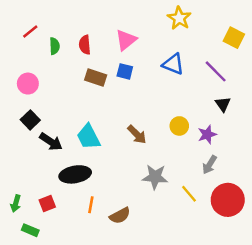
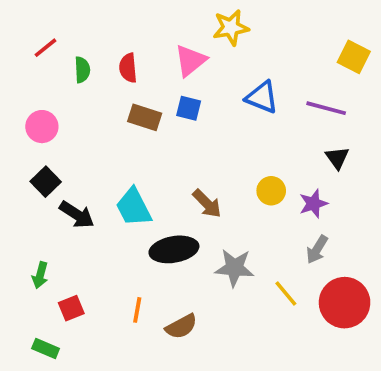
yellow star: (179, 18) -> (231, 28), moved, turned 30
purple line: (216, 71) -> (326, 108), turned -30
black ellipse: (75, 174) -> (174, 249), moved
green arrow: (16, 203) -> (40, 275), moved

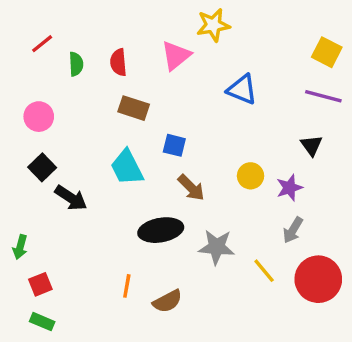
blue square: (189, 108) -> (174, 145), moved
purple line: (326, 108) -> (323, 96), moved
cyan trapezoid: (134, 207) -> (127, 167), moved
green arrow: (40, 275) -> (20, 247), moved
red square: (71, 308) -> (40, 284), moved

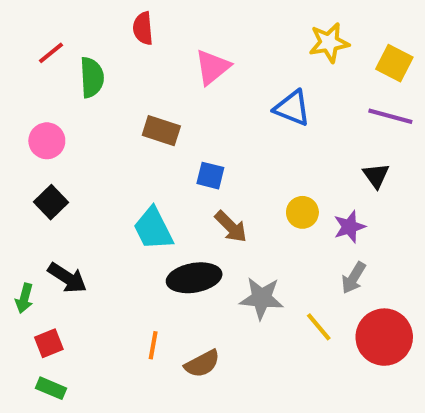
yellow star: (213, 25) -> (329, 43), moved
red semicircle: (118, 62) -> (143, 28), moved
green semicircle: (76, 64) -> (92, 77), size x1.4
cyan trapezoid: (127, 167) -> (153, 229), moved
black arrow: (71, 198) -> (67, 278), moved

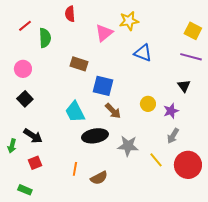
yellow star: (329, 43) -> (129, 21), moved
blue square: (210, 176) -> (103, 86), size x1.5
red square: (49, 343) -> (35, 163), moved

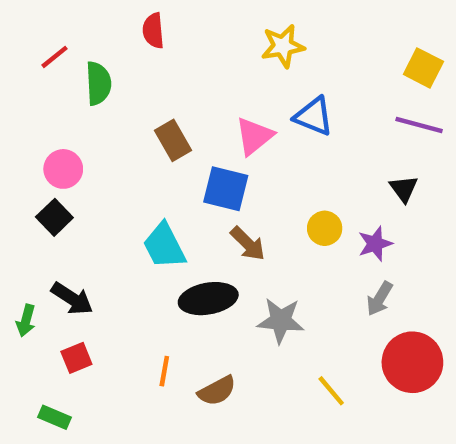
pink triangle: (104, 33) -> (254, 136), moved
brown rectangle: (79, 64) -> (173, 140), turned 42
pink circle: (23, 69) -> (63, 169), moved
yellow line: (156, 160) -> (331, 391), moved

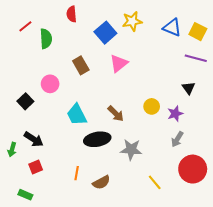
blue triangle: (314, 116) -> (172, 27), moved
pink circle: (63, 169) -> (50, 84), moved
blue square: (226, 189) -> (105, 33), moved, turned 35

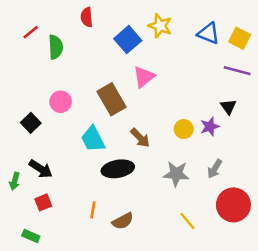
yellow star: (132, 21) -> (160, 26), turned 30
brown rectangle: (81, 65) -> (112, 99), moved, size x1.4
purple star: (175, 114) -> (210, 127), moved
gray star: (131, 150) -> (176, 174), moved

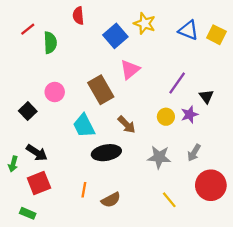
purple line: (237, 71) -> (177, 83), moved, turned -70
red square: (43, 202) -> (39, 183), size x1.5

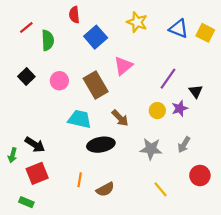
blue square: (115, 36) -> (96, 37), moved
pink circle: (55, 92) -> (59, 81), moved
black square: (28, 111) -> (26, 76), moved
cyan trapezoid: (84, 126) -> (80, 119), turned 130
red circle: (211, 185) -> (200, 175), size x0.7

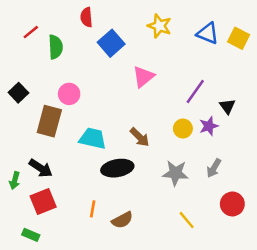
black square: (26, 76) -> (18, 93), moved
brown rectangle: (96, 85) -> (49, 121), moved, turned 45

